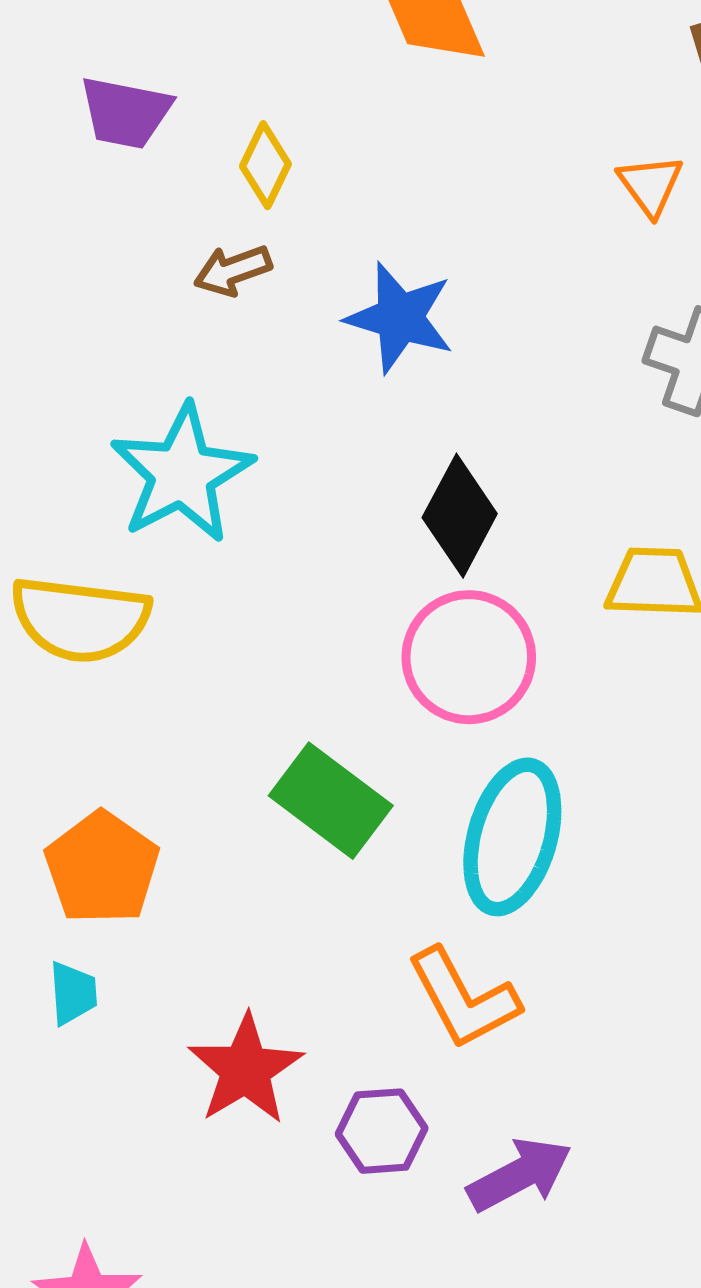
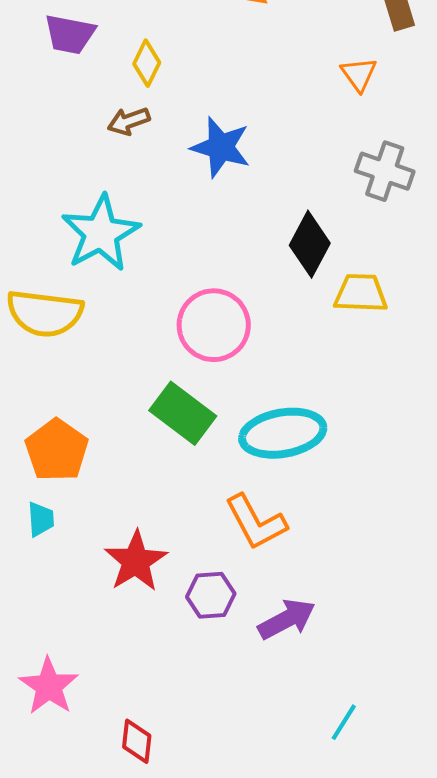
black diamond: (460, 516) -> (310, 244), moved
pink circle: (469, 657) -> (214, 325), moved
cyan ellipse: (512, 837) -> (283, 433), turned 64

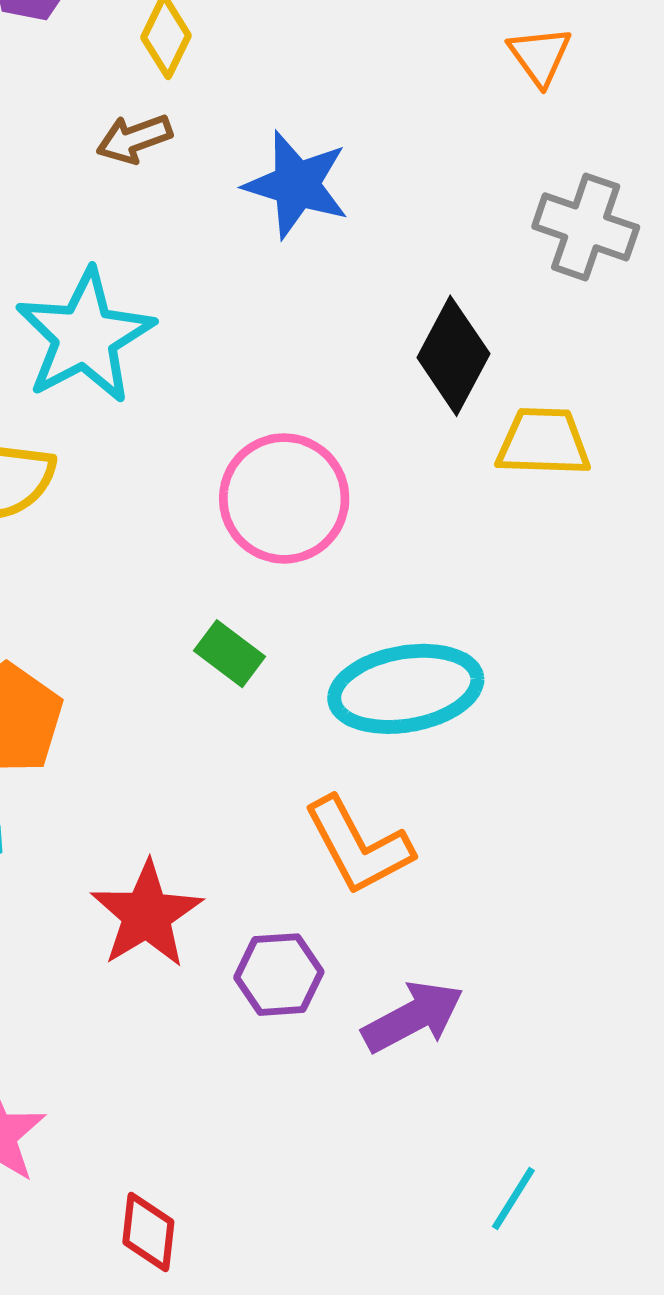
green rectangle: (183, 413) -> (229, 654), size x0.6

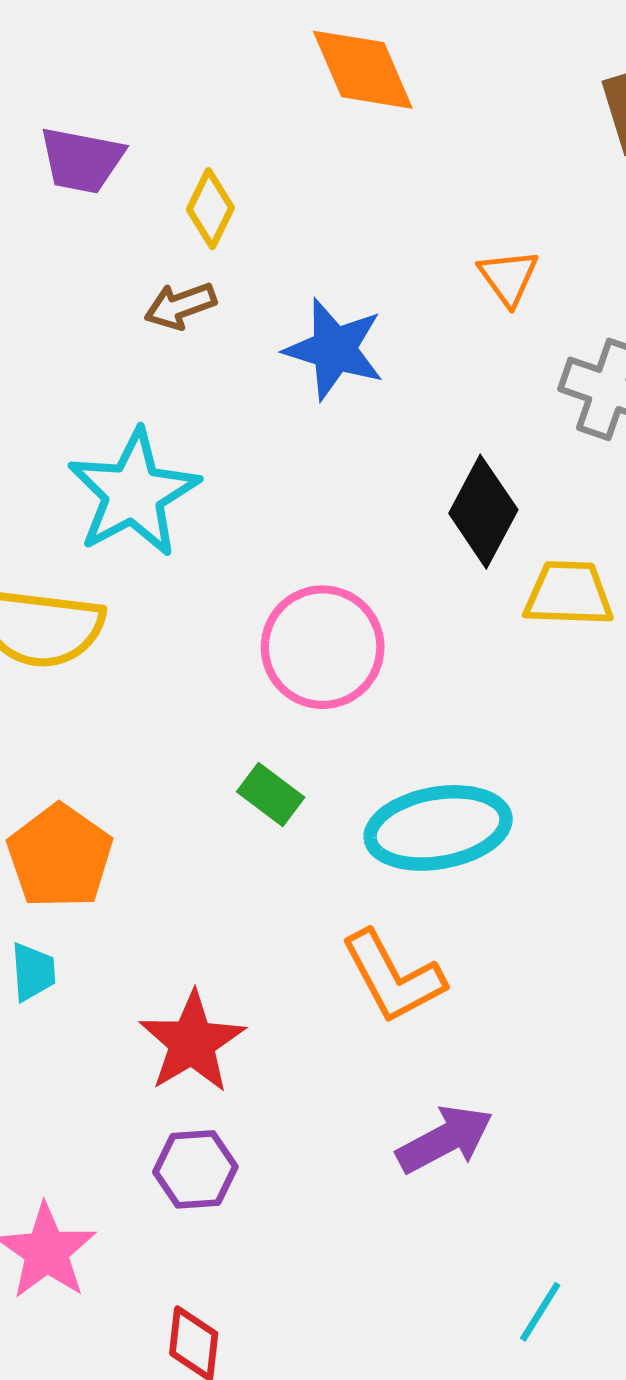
orange triangle: (540, 56) -> (508, 277), moved
purple hexagon: (279, 975) -> (195, 1169), moved

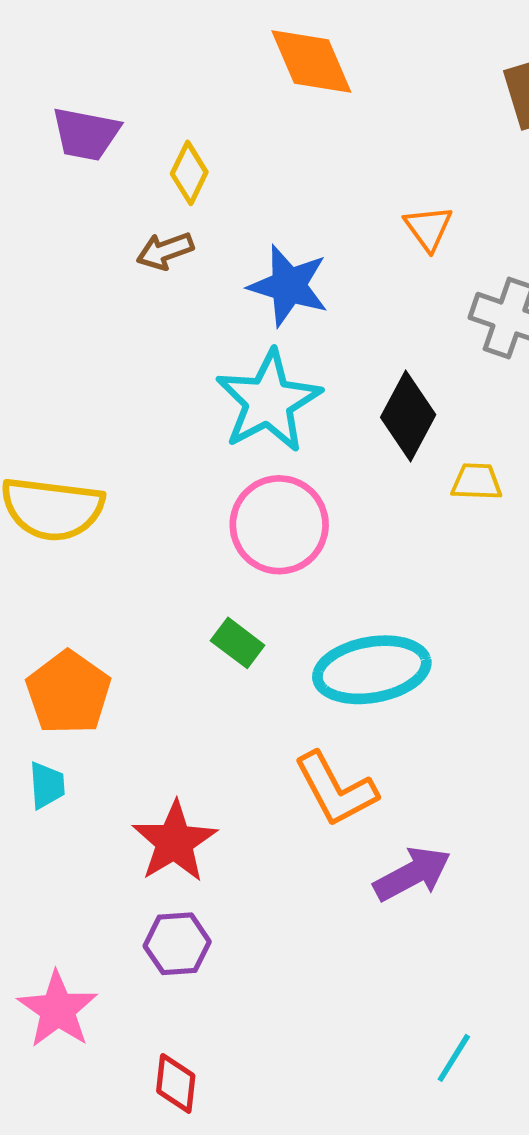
cyan star: (133, 493) -> (268, 401), moved
yellow trapezoid: (569, 594) -> (477, 482), size x0.7
purple arrow: (445, 1139) -> (412, 874), moved

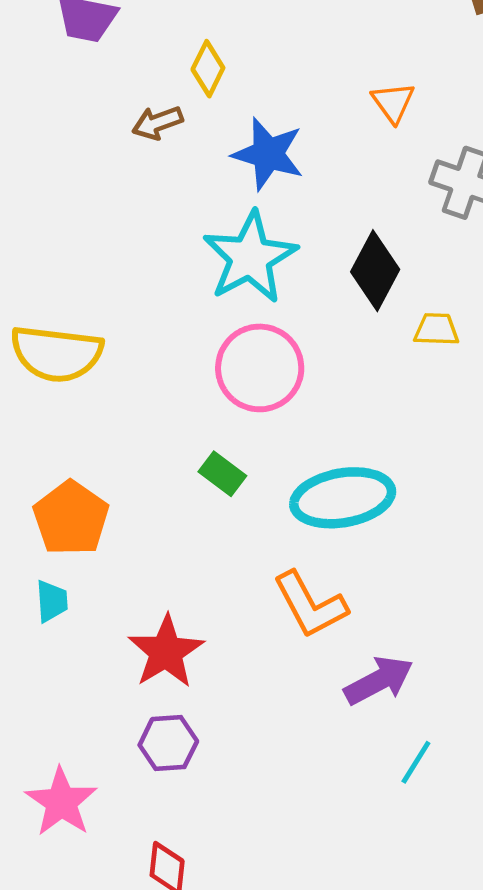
yellow diamond: (189, 173) -> (208, 69), moved
cyan line: (454, 1058) -> (416, 762), moved

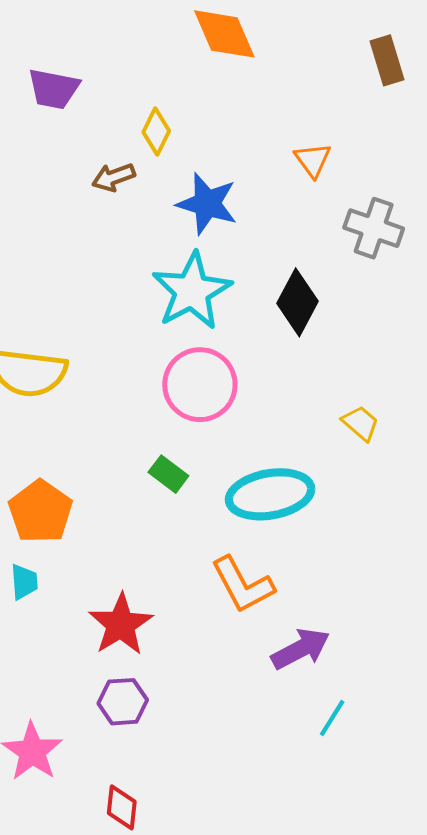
yellow trapezoid: (436, 329) -> (361, 423), moved, turned 39

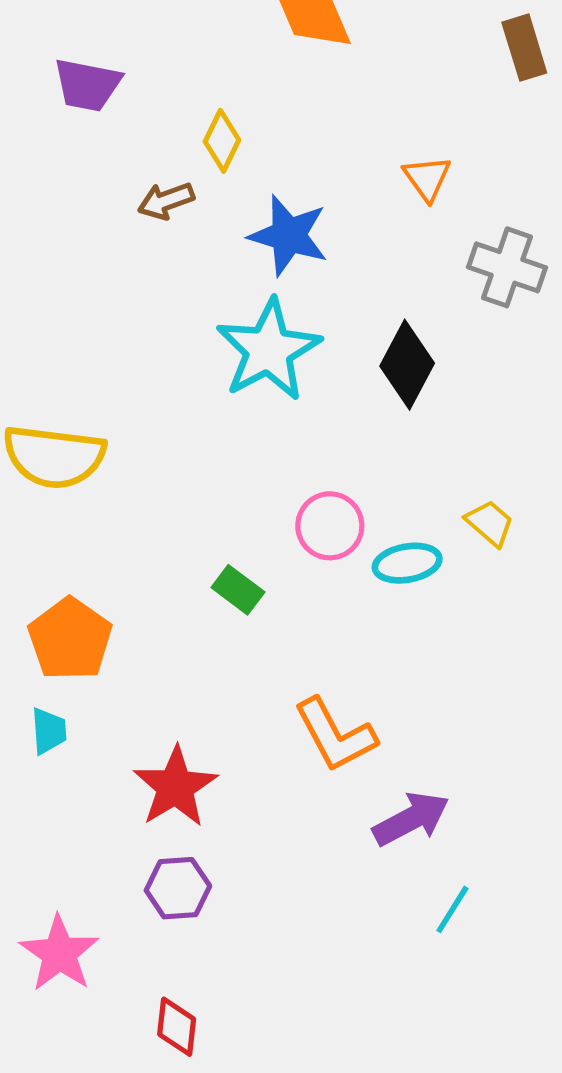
pink circle: (200, 385) -> (330, 526), moved, size x0.7
cyan ellipse: (270, 494) -> (407, 563), moved, size x0.6

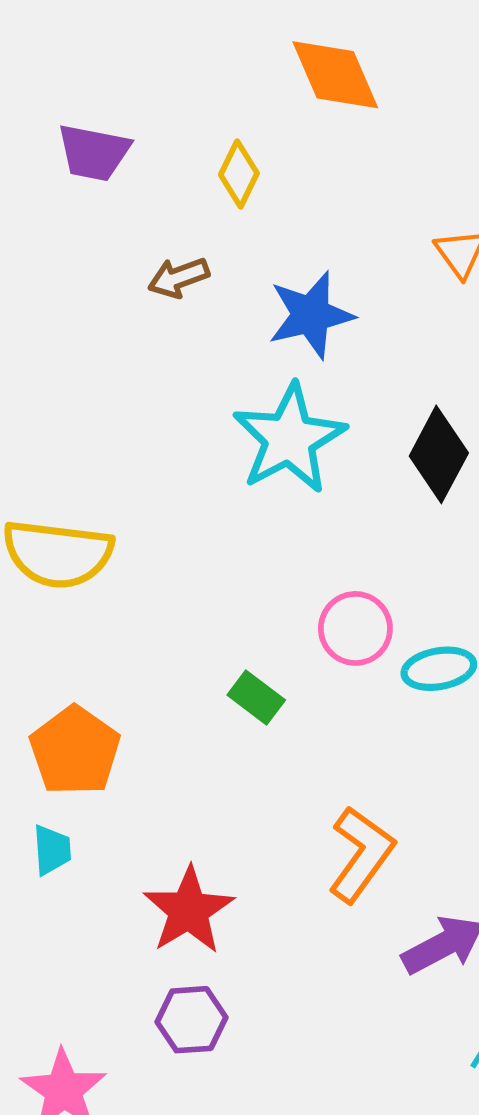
yellow diamond: (222, 141) -> (239, 174), moved
blue star: (289, 235) -> (311, 315), turned -30
orange L-shape: (335, 735) -> (361, 854), turned -116

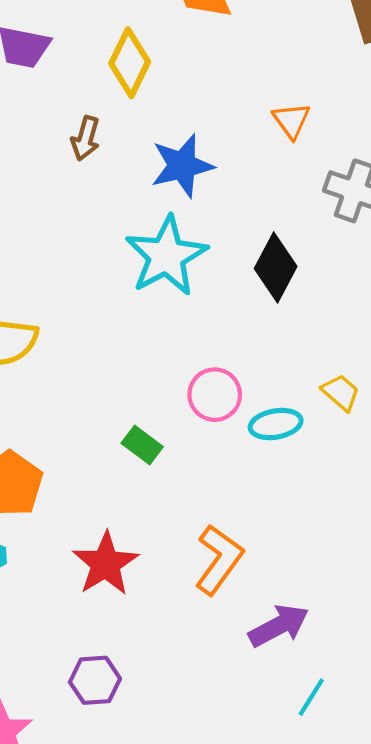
yellow diamond: (239, 174) -> (130, 63), size x1.4
brown arrow: (179, 278) -> (86, 138), turned -54
red star: (189, 910) -> (105, 564), moved

